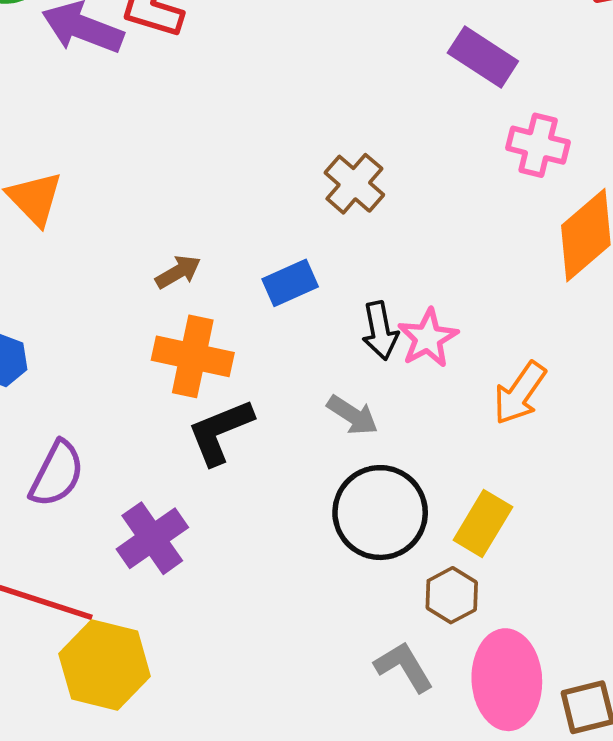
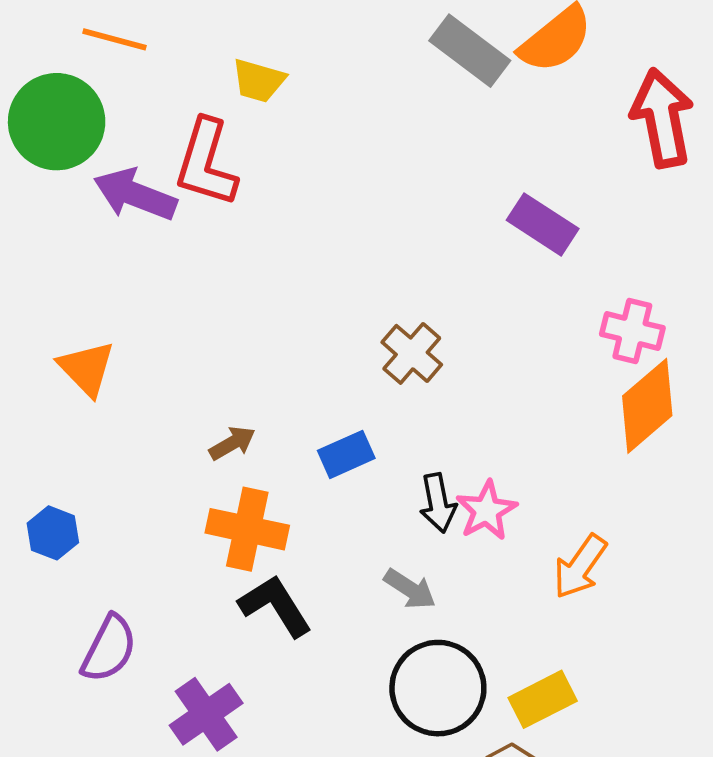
pink cross: (538, 145) -> (632, 331), moved
black L-shape: (220, 432) -> (275, 606), turned 80
yellow rectangle: (483, 524) -> (543, 699), turned 32

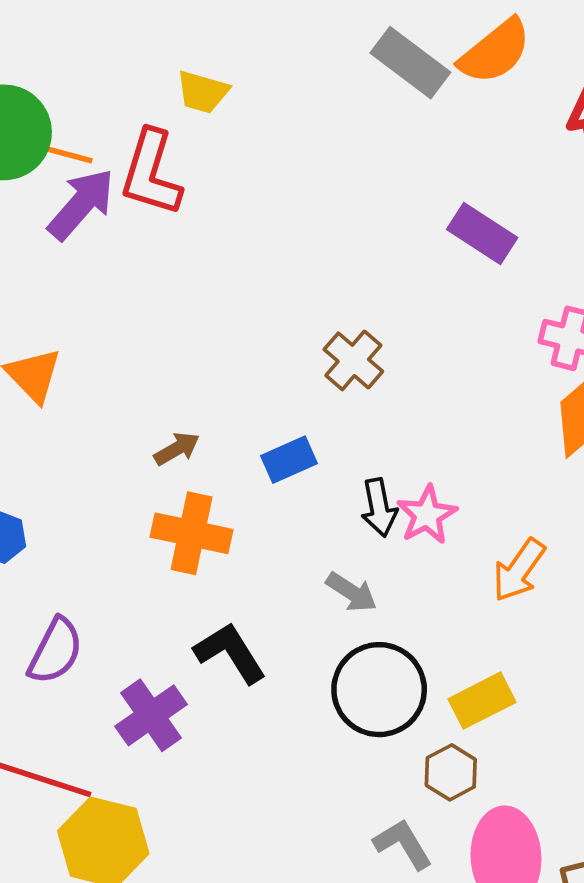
orange line: (115, 39) -> (61, 153), moved
purple arrow: (135, 195) -> (81, 204), turned 110
black L-shape: (275, 606) -> (230, 653), moved

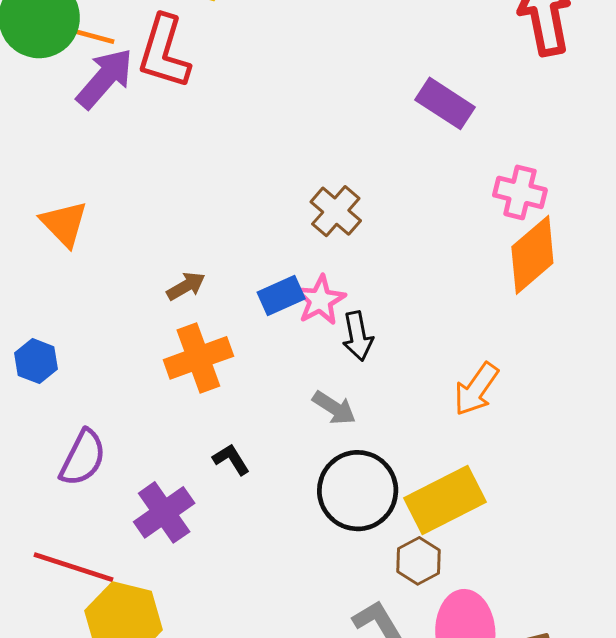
pink star: (427, 515) -> (320, 300), moved
orange cross: (192, 533) -> (198, 358), turned -32
black L-shape: (230, 653) -> (231, 459), size x0.6
yellow rectangle: (482, 701) -> (445, 500), size x1.4

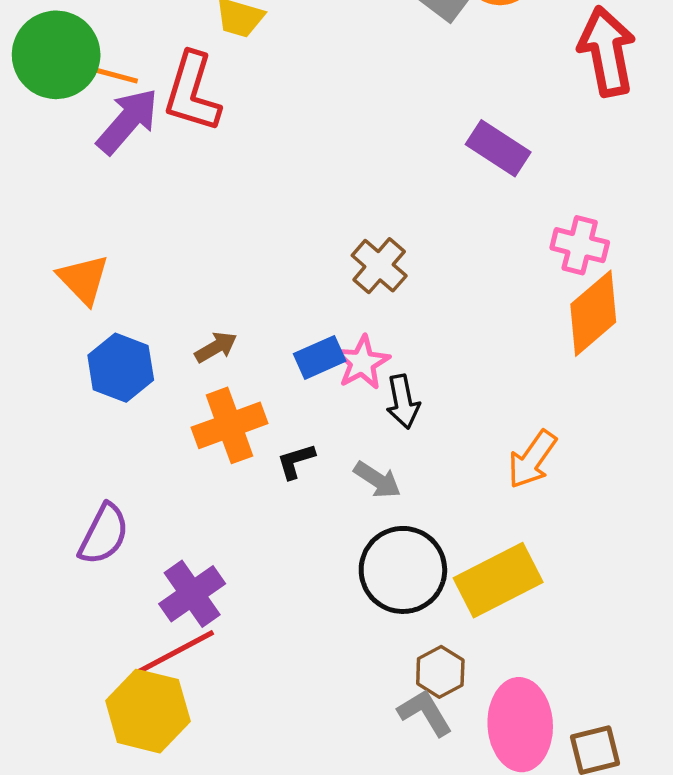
blue hexagon: (36, 361) -> (121, 368), moved, size x1.4
black L-shape: (231, 459) -> (296, 461), moved, turned -75
brown hexagon: (418, 561) -> (440, 672), moved
red line: (73, 567) -> (173, 653), moved, turned -46

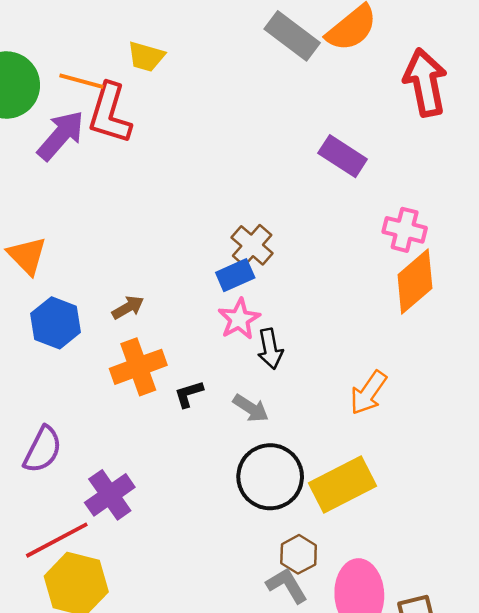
orange line: (109, 74) -> (81, 81), moved
blue rectangle: (320, 357) -> (235, 275), moved
red line: (173, 653) -> (57, 540), moved

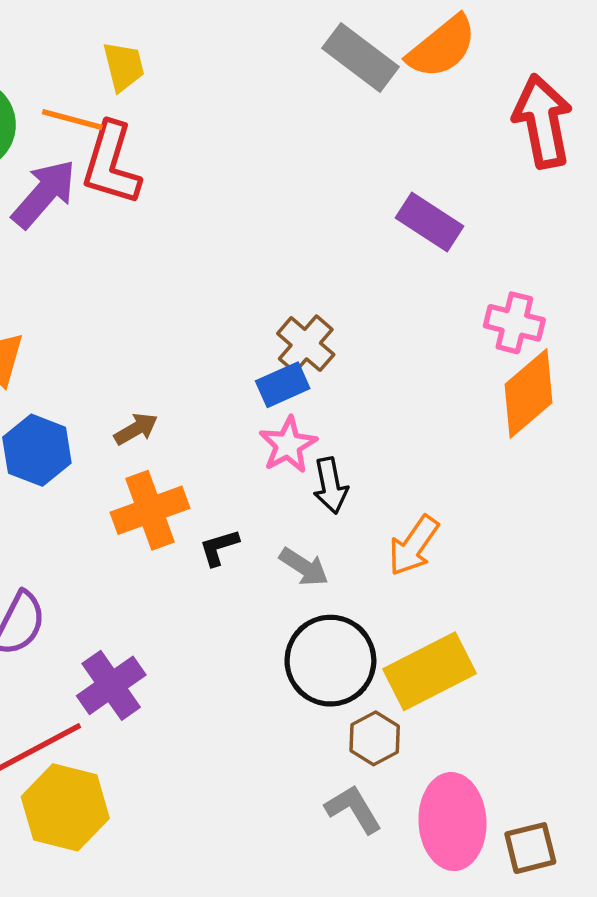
yellow trapezoid: (146, 57) -> (124, 66), moved, turned -120
orange arrow: (368, 393) -> (414, 546), moved
brown hexagon: (299, 554) -> (375, 738), moved

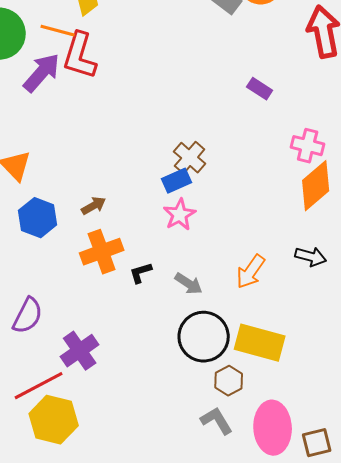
purple rectangle: (429, 222) -> (260, 89), size x0.7
black arrow: (330, 486) -> (311, 257), moved, turned -64
yellow rectangle: (429, 671) -> (260, 343), turned 42

